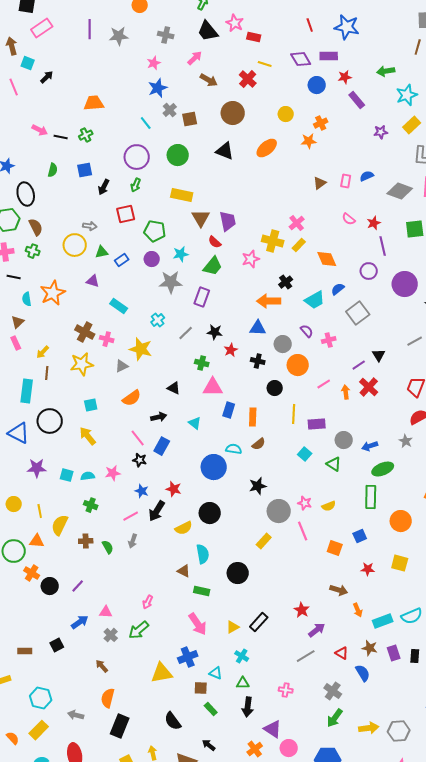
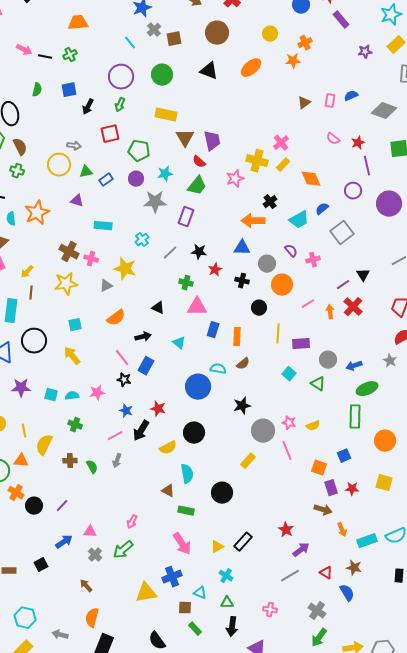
cyan rectangle: (119, 306) -> (103, 226), turned -30
purple rectangle: (394, 653) -> (331, 488), moved

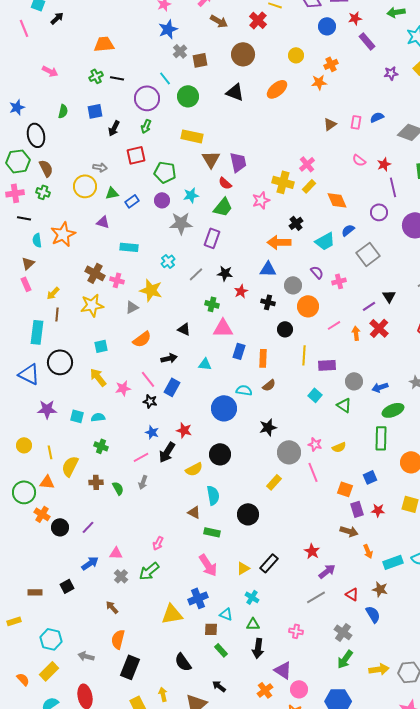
cyan line: (130, 43) -> (165, 78), moved
black line: (45, 57) -> (117, 78), moved
cyan triangle: (179, 343) -> (205, 364), turned -32
pink star: (97, 393) -> (123, 388), moved

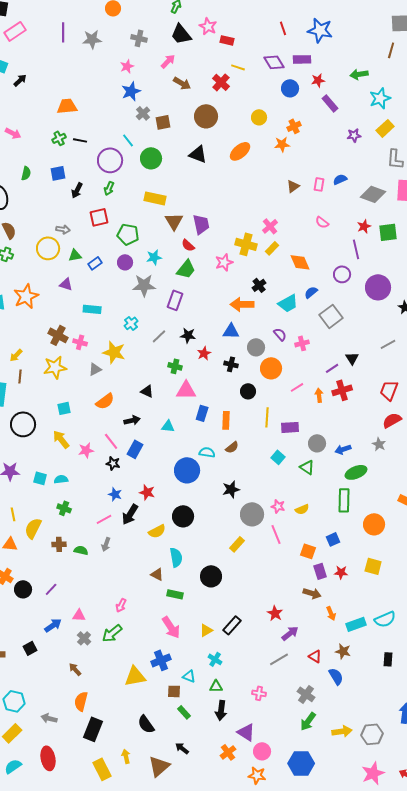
red star: (384, 164) -> (364, 226), moved
red cross: (379, 328) -> (342, 390), turned 30
green semicircle: (118, 488) -> (81, 550), turned -48

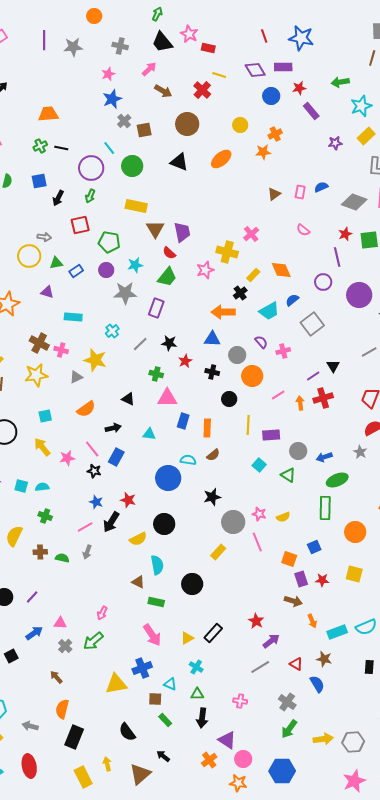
yellow rectangle: (272, 248) -> (253, 275), moved

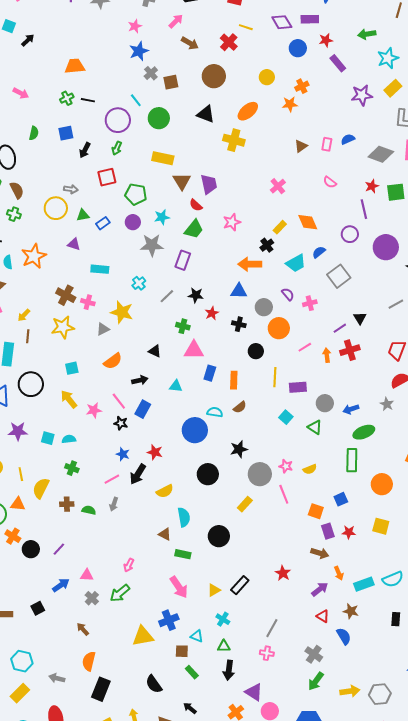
purple star: (335, 143) -> (362, 95), size x1.5
yellow cross: (227, 252) -> (234, 140), moved
black circle: (164, 524) -> (208, 474), moved
purple arrow: (271, 641) -> (320, 589), moved
gray line: (260, 667) -> (272, 628), moved, turned -30

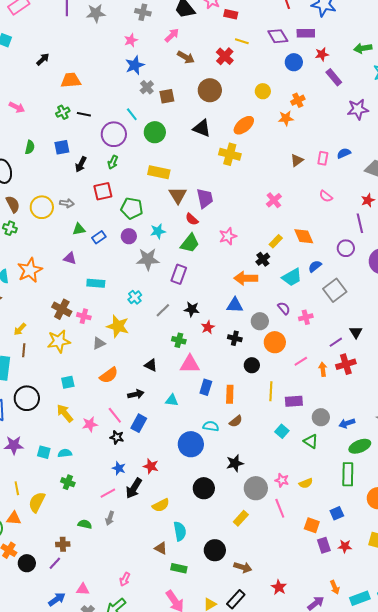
black arrow: (28, 40) -> (43, 59), moved
yellow circle: (56, 208) -> (42, 207), moved
brown cross: (67, 504) -> (63, 544), moved
brown arrow: (320, 553) -> (243, 567), moved

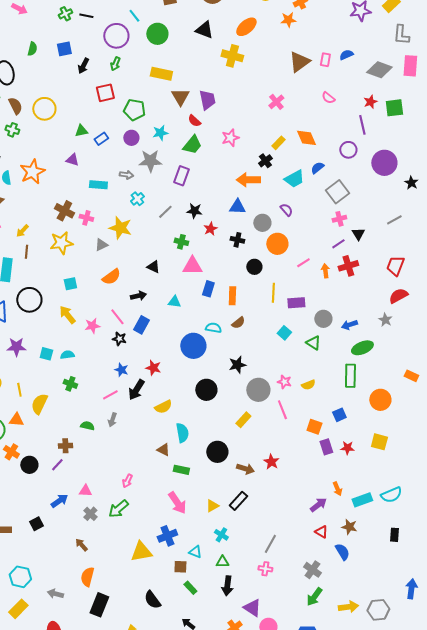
brown triangle: (297, 160) -> (299, 62), size x1.6
gray arrow: (67, 203) -> (126, 175), moved
pink cross: (306, 317) -> (339, 219), moved
red star: (279, 587) -> (271, 462), moved

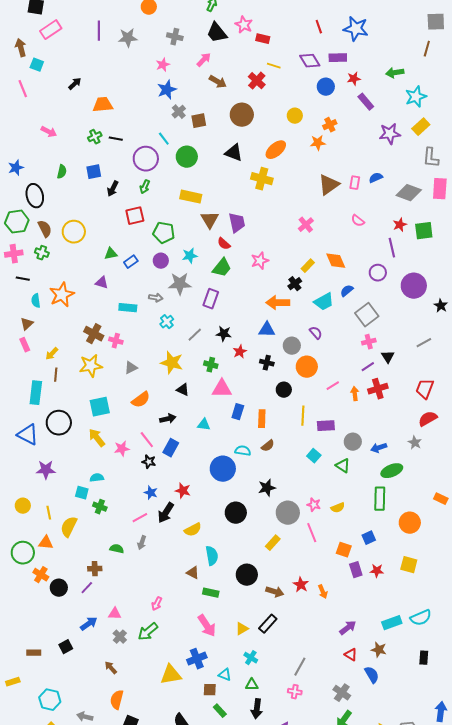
yellow star: (120, 228) -> (172, 363), moved
cyan square: (70, 284) -> (100, 407), size x1.5
cyan square: (46, 354) -> (82, 493), moved
orange arrow: (337, 489) -> (323, 592), moved

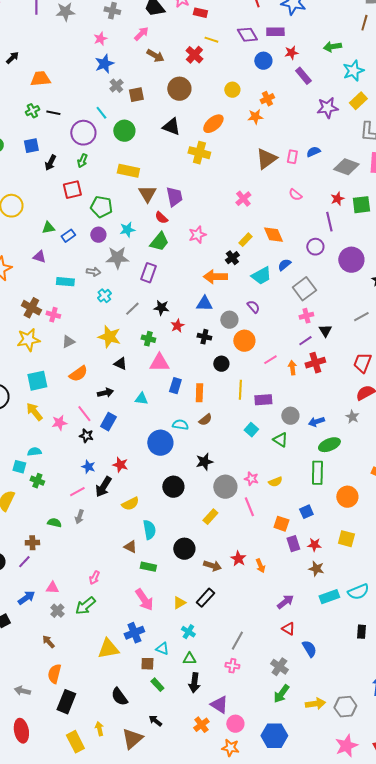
brown star: (379, 650) -> (316, 569), moved

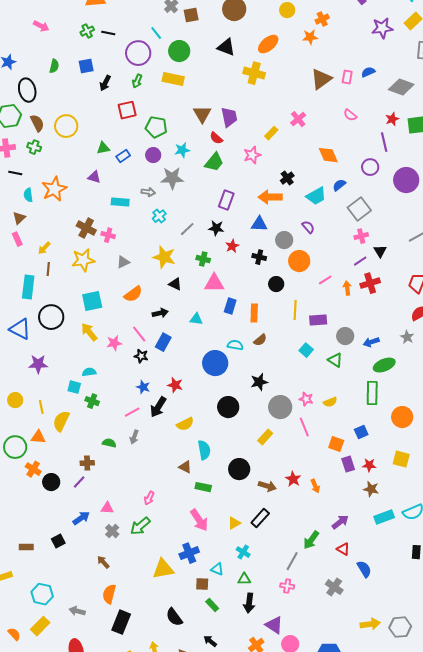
yellow rectangle: (128, 171) -> (173, 79), moved
yellow rectangle: (245, 240) -> (271, 133), moved
purple rectangle: (148, 273) -> (226, 200), moved
green arrow: (281, 694) -> (311, 540), moved

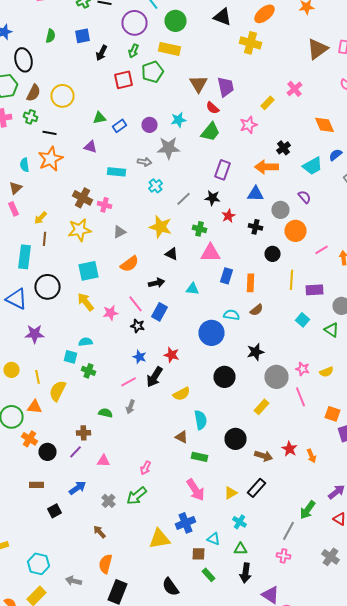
brown semicircle: (37, 123) -> (34, 93), turned 54
green pentagon: (156, 127) -> (152, 72), moved, turned -30
black line: (15, 173) -> (50, 133), moved
pink triangle: (107, 508) -> (104, 461), moved
brown rectangle: (26, 547) -> (36, 485), moved

